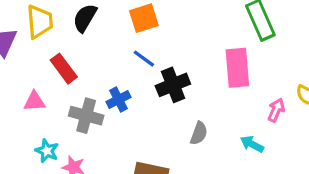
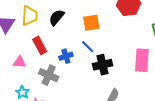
blue cross: (119, 99) -> (66, 56), moved

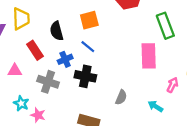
black semicircle: (56, 17) -> (57, 31), moved, turned -48
black cross: (102, 65) -> (85, 76), moved, turned 30

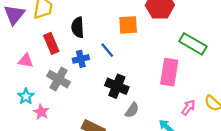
orange square: (89, 20) -> (128, 25), moved
green rectangle: (165, 26) -> (193, 44), turned -50
black cross: (85, 76) -> (117, 86), moved

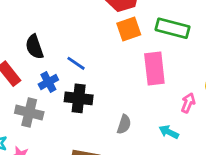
orange square: (128, 25) -> (129, 29), moved
black cross: (117, 86) -> (79, 98), moved

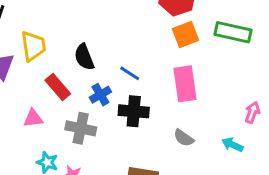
pink rectangle: (154, 68) -> (185, 84), moved
gray semicircle: (124, 124) -> (184, 138), turned 108

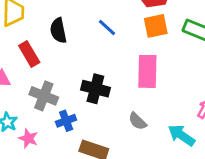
blue line: (130, 73) -> (107, 27), moved
blue cross: (100, 95) -> (66, 121), moved
cyan arrow: (232, 145) -> (181, 135), size x1.4

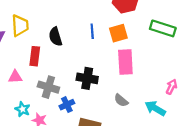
orange square: (156, 26) -> (118, 33), moved
blue line: (107, 27) -> (92, 31), turned 48
red rectangle: (29, 54) -> (35, 56), turned 42

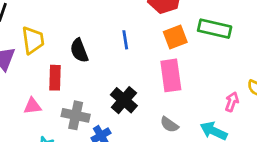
orange square: (118, 33) -> (175, 37), moved
black cross: (87, 78) -> (124, 100), turned 36

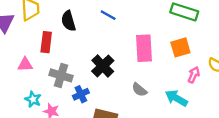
orange square: (175, 37) -> (180, 47), moved
blue line: (125, 40) -> (108, 15), turned -56

